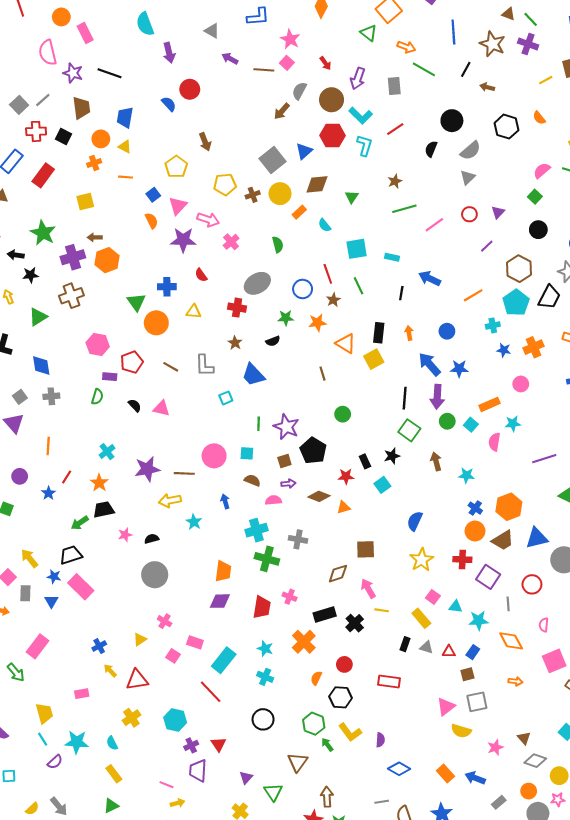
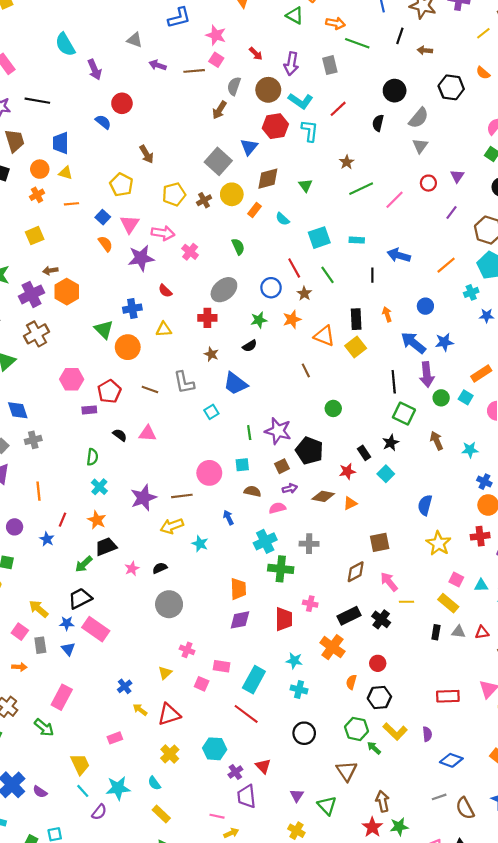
green semicircle: (97, 397) -> (92, 457), moved
red rectangle: (389, 681) -> (448, 696), moved

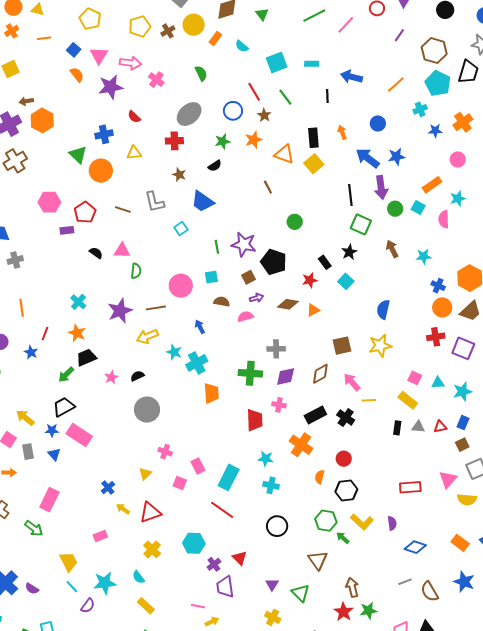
green semicircle: (92, 457) -> (136, 271), moved
cyan cross: (265, 541) -> (197, 363), moved
yellow star: (439, 543) -> (380, 346), moved, turned 30
purple diamond: (240, 620) -> (286, 376), moved
pink rectangle: (222, 666) -> (198, 466), turned 56

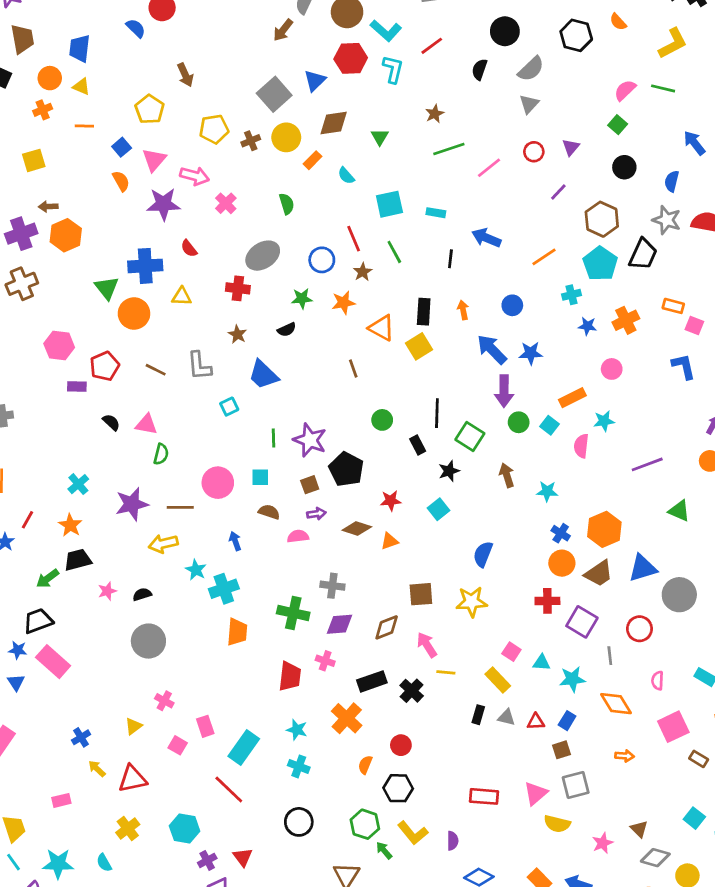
blue cross: (104, 134) -> (145, 266), size x1.4
black line: (350, 195) -> (437, 413), moved
black rectangle: (325, 262) -> (418, 445), moved

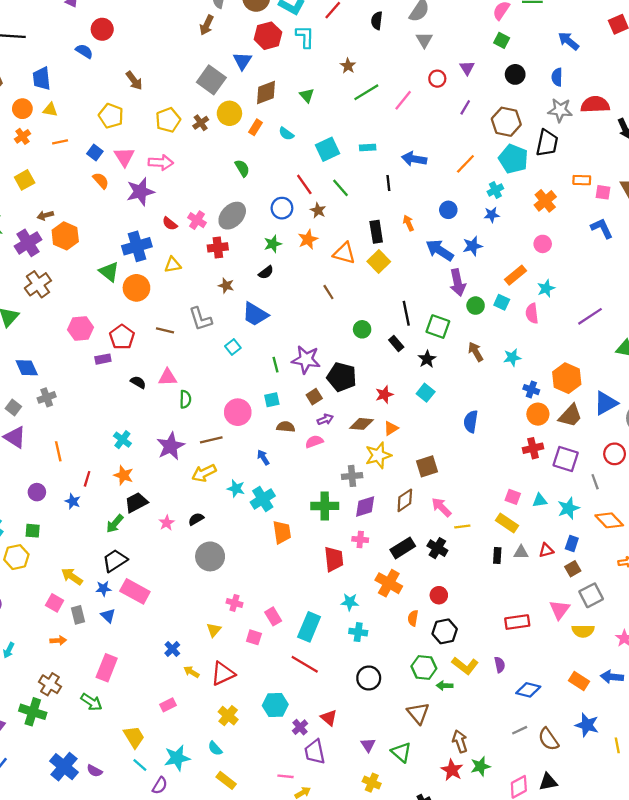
pink cross: (226, 203) -> (197, 220), moved
blue star: (587, 326) -> (492, 215), moved
yellow star: (472, 602) -> (378, 455), moved
green arrow: (384, 850) -> (445, 686), turned -35

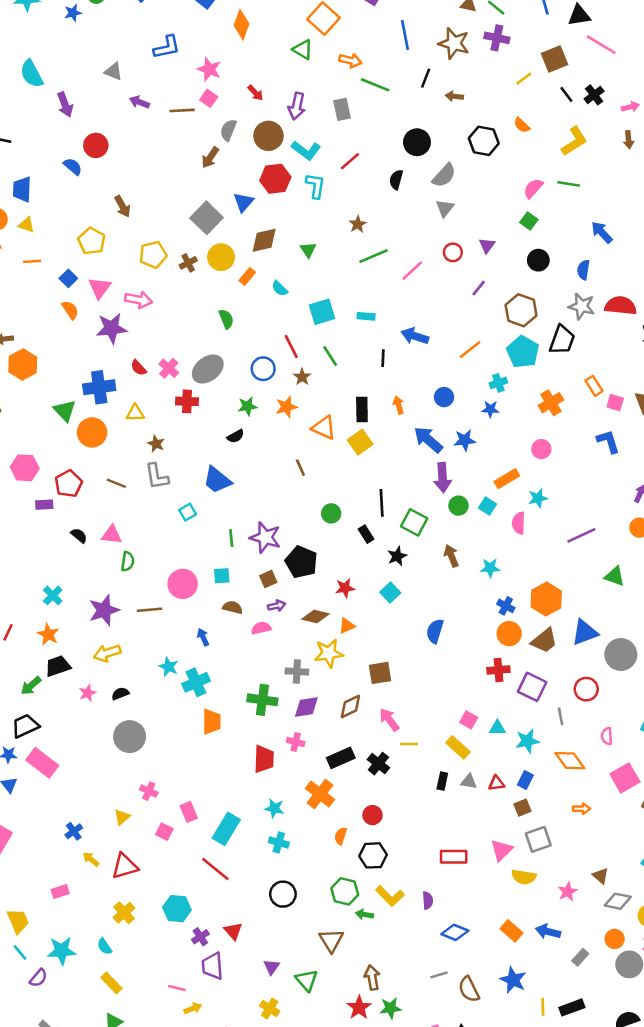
orange rectangle: (582, 180) -> (594, 386), turned 48
brown star: (226, 286) -> (156, 444), moved
yellow arrow: (204, 473) -> (107, 653), moved

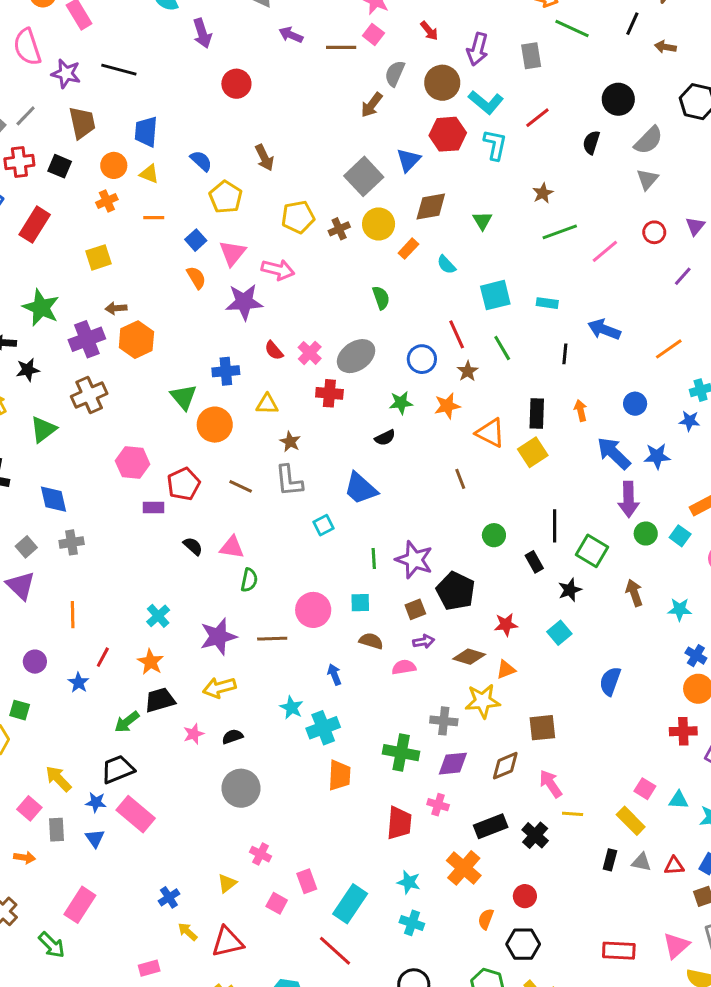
blue semicircle: (73, 166) -> (201, 161), moved
blue cross: (99, 387) -> (226, 371), size x0.7

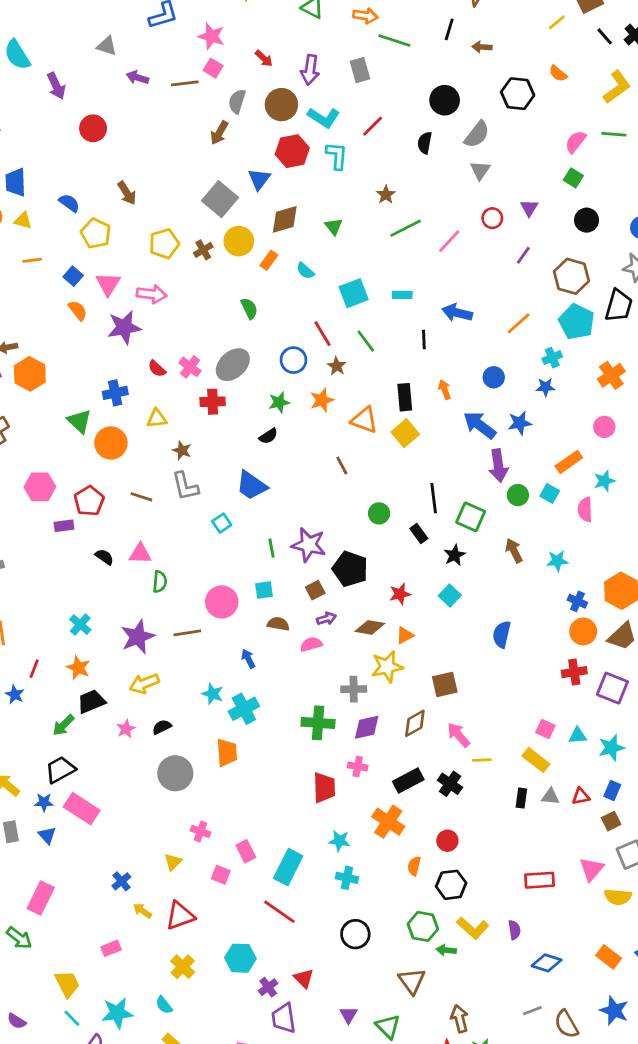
orange trapezoid: (339, 775) -> (227, 753), moved

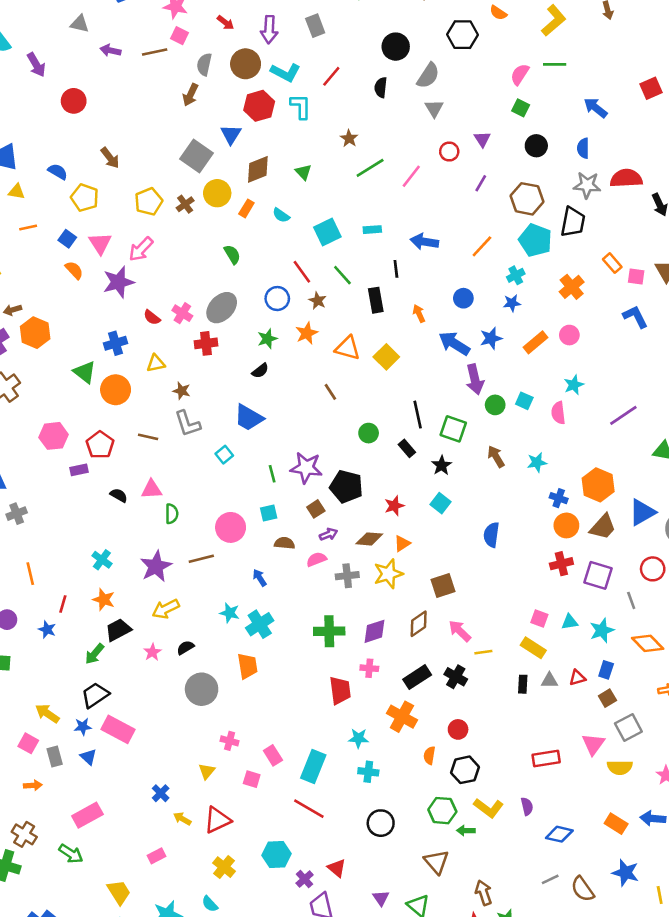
pink arrow: (152, 294) -> (141, 249), turned 132
black rectangle: (405, 397) -> (376, 300), moved
orange rectangle: (569, 462) -> (535, 342), moved
gray cross: (354, 689) -> (347, 576), moved
pink rectangle: (41, 898) -> (87, 815), turned 40

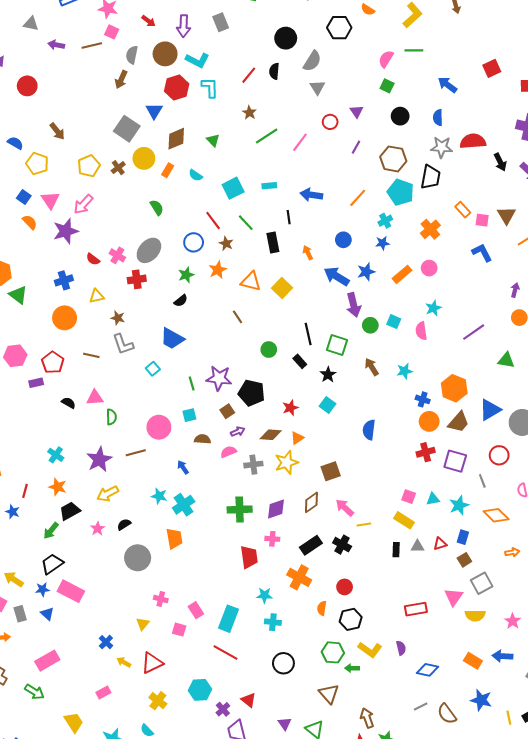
red line: (331, 76) -> (249, 75), moved
green triangle: (85, 372) -> (18, 295), moved

